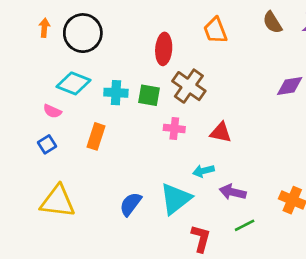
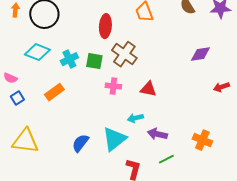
cyan cross: (116, 93) -> (69, 59), turned -30
pink semicircle: (52, 111) -> (10, 78), moved
orange rectangle: (96, 136) -> (54, 92), turned 36

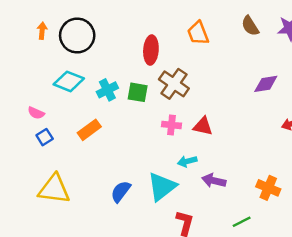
pink cross: (113, 86) -> (171, 125), moved
green line: (166, 159) -> (242, 222), moved

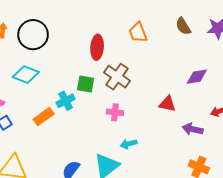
cyan cross: (107, 90) -> (66, 101), moved
red triangle: (203, 126) -> (167, 104), moved
purple arrow: (214, 181) -> (193, 129), moved

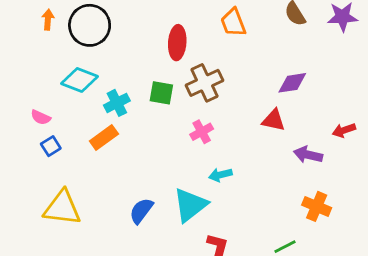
brown cross: (117, 77) -> (205, 83), turned 30
purple diamond: (197, 77) -> (292, 83), moved
cyan cross: (66, 101) -> (117, 103), moved
pink cross: (115, 112) -> (202, 132), turned -35

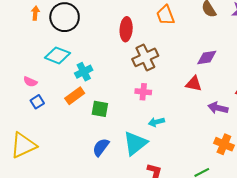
green square: (161, 93) -> (100, 109), moved
pink cross: (202, 132) -> (143, 92), turned 35
yellow triangle: (62, 208) -> (23, 145), moved, turned -32

